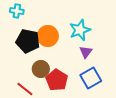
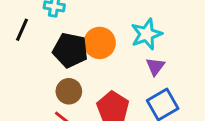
brown circle: (41, 69) -> (69, 91), moved

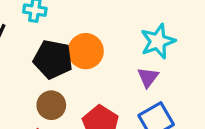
cyan star: (147, 34) -> (158, 41), moved

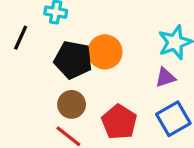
purple triangle: (148, 77) -> (165, 77), turned 35

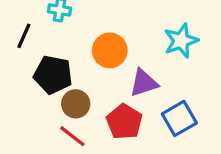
black pentagon: (73, 60) -> (53, 75), moved
purple triangle: (165, 77) -> (144, 83), moved, size x1.4

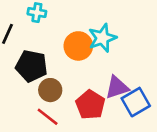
cyan star: (181, 41) -> (102, 38), moved
purple triangle: (144, 83) -> (117, 87), moved

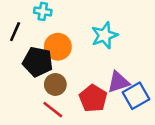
orange circle: (78, 46) -> (58, 47), moved

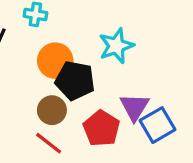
black pentagon: (38, 62) -> (75, 80), moved
purple triangle: (118, 82) -> (134, 107), turned -40

